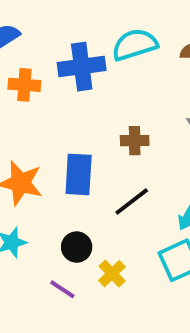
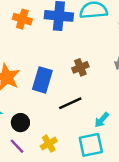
brown cross: (135, 141) -> (80, 67), turned -35
black circle: (77, 247) -> (20, 123), moved

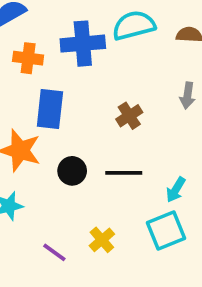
blue rectangle: (42, 80) -> (50, 109), moved
black line: (70, 103) -> (124, 173), turned 35
black circle: (20, 123) -> (72, 171), moved

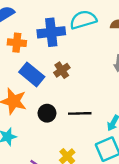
blue rectangle: (50, 109) -> (32, 74), turned -55
brown cross: (129, 116) -> (62, 70), moved

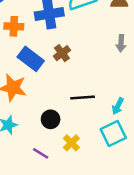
black circle: (47, 113) -> (51, 119), moved

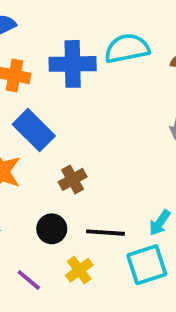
brown cross: (62, 53) -> (73, 179), moved
black line: (83, 98) -> (106, 233), moved

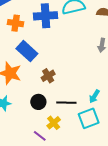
purple line: (29, 280) -> (40, 136), moved

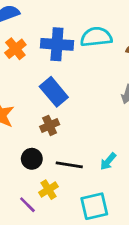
orange cross: (16, 23) -> (15, 49), turned 35
blue rectangle: (27, 51) -> (54, 92), moved
cyan square: (89, 118) -> (94, 206), moved

